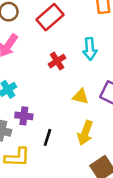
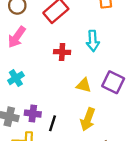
red cross: (57, 61) -> (62, 52), turned 35
purple cross: (24, 116) -> (33, 114), moved

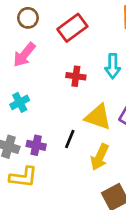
yellow triangle: (84, 85) -> (98, 117), size x1.5
black line: (53, 123) -> (70, 139), moved

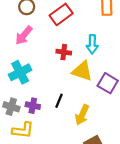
cyan cross: (20, 102) -> (20, 72), size x1.5
yellow triangle: (98, 117) -> (82, 71), moved

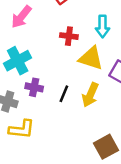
purple cross: (33, 106) -> (34, 87), moved
yellow arrow: (82, 115) -> (90, 95), moved

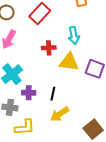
yellow arrow: (90, 95) -> (60, 114), moved, turned 42

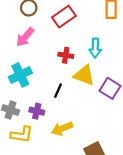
purple cross: (29, 93) -> (37, 111), moved
black line: (53, 94) -> (58, 91), moved

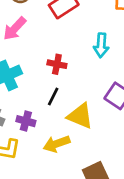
red cross: (66, 55) -> (57, 64), moved
yellow triangle: (84, 75) -> (80, 116), moved

